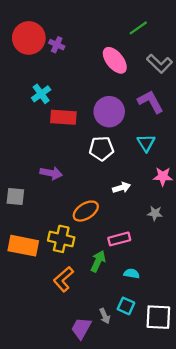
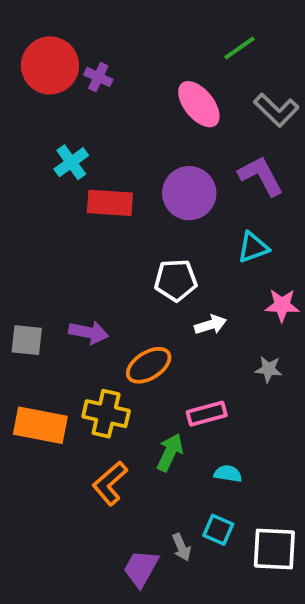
cyan triangle: (146, 143) -> (253, 247), turned 42
white pentagon: (101, 149) -> (176, 280), moved
purple arrow: (51, 173) -> (89, 332), moved

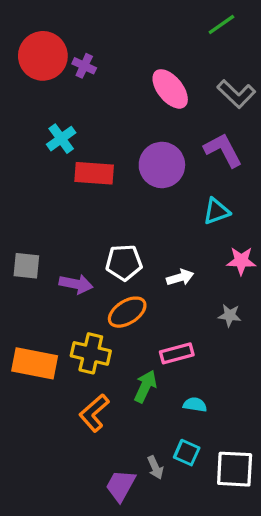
green line: (240, 48) -> (221, 24), moved
white pentagon: (176, 280) -> (124, 262), moved
gray square: (27, 340) -> (26, 266), moved

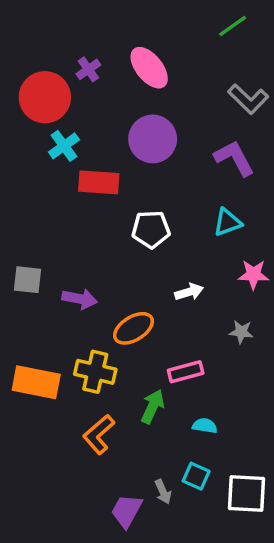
red circle: (43, 56) -> (45, 97), moved
purple cross: (84, 66) -> (88, 69), turned 30
pink ellipse: (170, 89) -> (149, 68), moved
purple circle: (162, 165) -> (153, 139), moved
white pentagon: (124, 262) -> (151, 229), moved

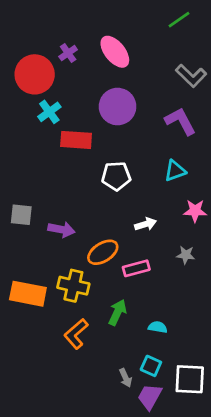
pink rectangle: (186, 372) -> (136, 268), moved
purple trapezoid: (127, 511) -> (150, 397), moved

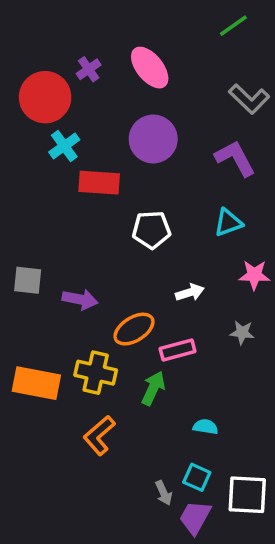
green arrow: (118, 312) -> (153, 388), moved

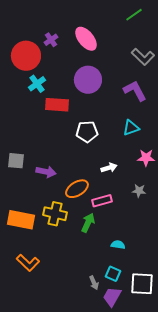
orange L-shape: (99, 435) -> (28, 263), moved, turned -95

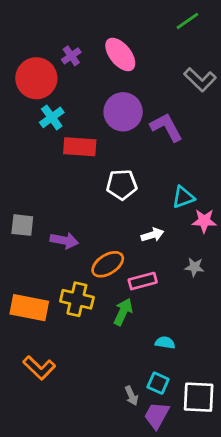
purple L-shape: (135, 91) -> (166, 127), moved
cyan triangle: (131, 128) -> (183, 197), moved

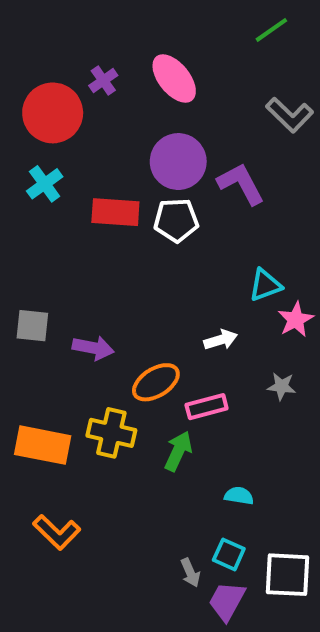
cyan cross: (52, 117) -> (45, 184), moved
white pentagon: (122, 185) -> (176, 220), moved
pink star: (204, 221) -> (296, 319), turned -30

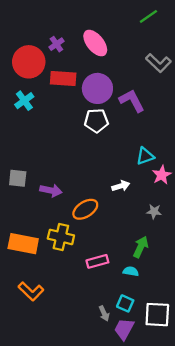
red rectangle: (115, 212) -> (63, 78), moved
pink rectangle: (207, 407) -> (97, 261), moved
green arrow: (178, 451) -> (141, 247), moved

